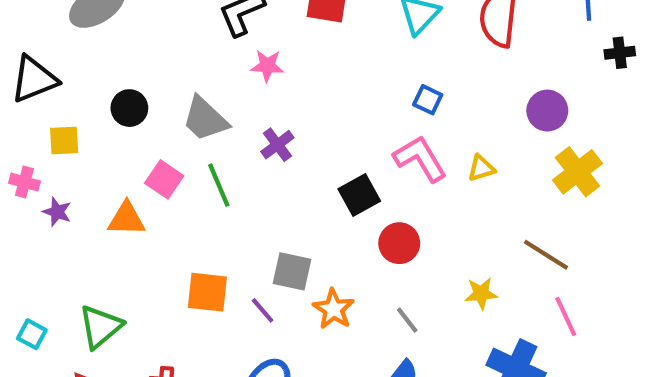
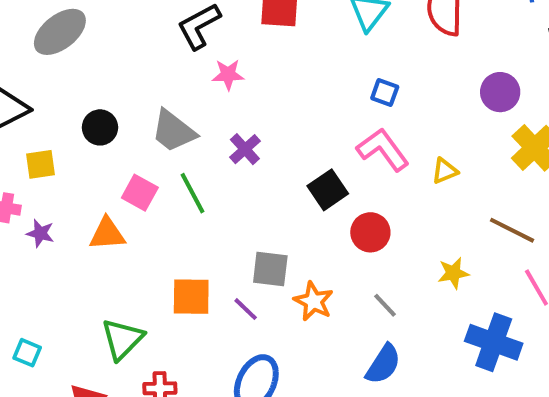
yellow triangle: (481, 168) -> (445, 171), moved
green triangle: (100, 327) -> (122, 339), moved

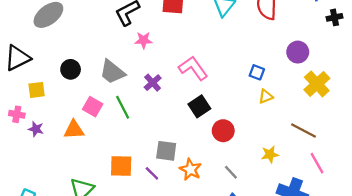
blue square: (385, 92) -> (257, 72), moved
pink L-shape: (383, 150) -> (193, 68), moved

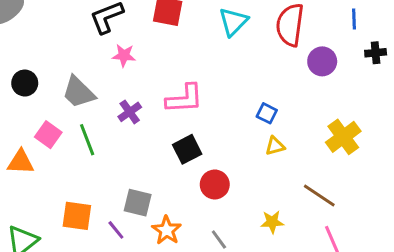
purple circle: (298, 52) -> (322, 61), moved
pink L-shape: (193, 68) -> (184, 99), turned 116

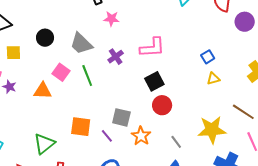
blue square: (267, 113) -> (208, 57), turned 32
red circle: (215, 184) -> (162, 105), moved
yellow star: (272, 222) -> (212, 130), size x1.8

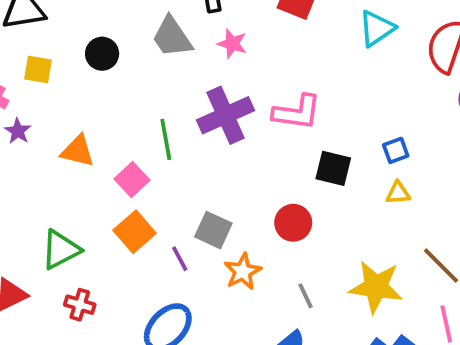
gray trapezoid: (81, 44) -> (172, 37), moved
purple cross: (116, 57) -> (226, 115), size x1.8
pink square: (61, 72) -> (132, 180), moved
black square: (154, 81) -> (333, 168), moved, turned 30
orange square: (81, 127) -> (135, 232), turned 30

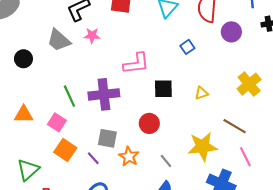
purple cross: (226, 115) -> (104, 94), moved, turned 32
blue square: (396, 150) -> (187, 47), moved

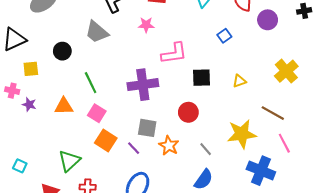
pink star: (92, 36) -> (146, 25), moved
green line: (69, 96) -> (91, 83), moved

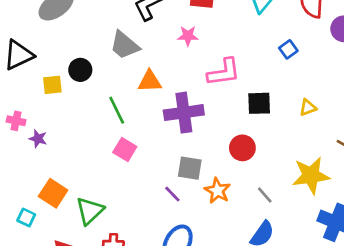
yellow square: (31, 69) -> (52, 85), moved
orange triangle: (64, 106) -> (150, 81), moved
orange square: (106, 140) -> (53, 193), moved

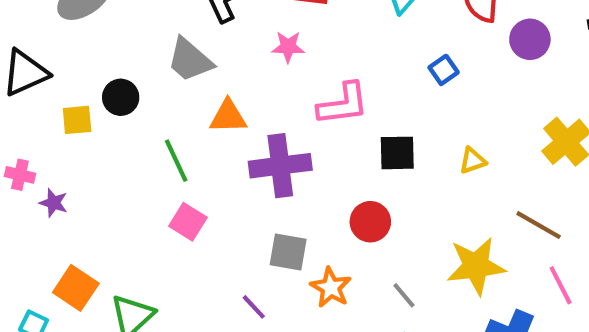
purple line: (172, 194) -> (254, 307), moved

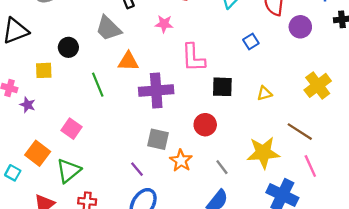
pink L-shape: (343, 104) -> (193, 58), turned 92
yellow square: (77, 120) -> (44, 70), moved
pink square: (188, 222) -> (72, 129), moved

